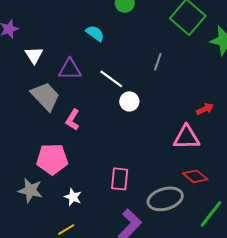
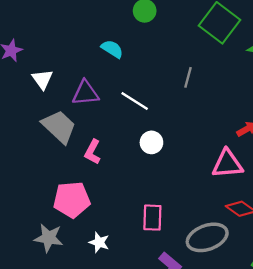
white circle: (129, 101) -> (151, 142), moved

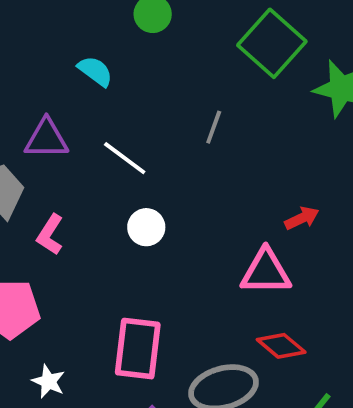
pink rectangle: (152, 218) -> (138, 349), size x1.4

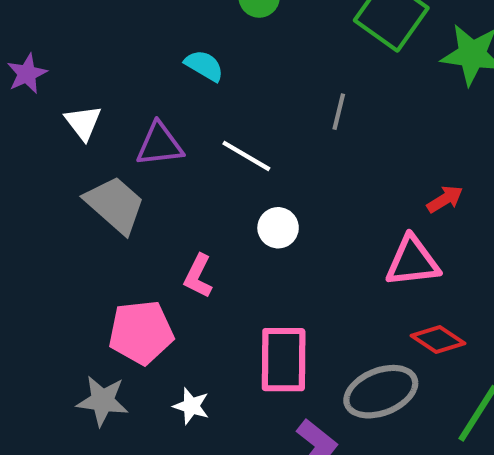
pink L-shape: (50, 235) -> (198, 276), moved

